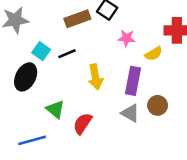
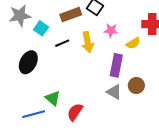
cyan square: (41, 51) -> (41, 28), moved
yellow arrow: (95, 77) -> (88, 42), moved
green triangle: (55, 109) -> (53, 98), moved
red semicircle: (83, 124) -> (75, 112), moved

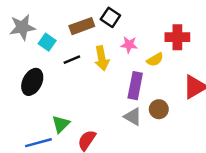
green triangle: (53, 98) -> (61, 124), turned 35

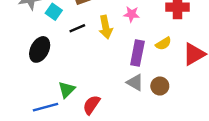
yellow semicircle: (155, 60) -> (163, 44), moved
brown circle: (159, 109) -> (160, 86), moved

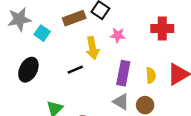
black line: (77, 28) -> (75, 70), moved
yellow semicircle: (163, 44) -> (151, 75), moved, turned -63

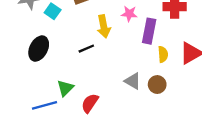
purple rectangle: (123, 73) -> (149, 31), moved

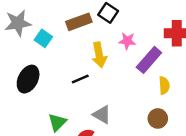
purple rectangle: (149, 31) -> (149, 60), turned 30
gray triangle: (133, 81) -> (102, 115), moved

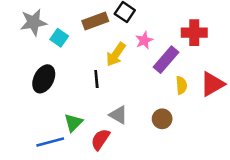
pink star: (127, 41) -> (144, 40), turned -30
yellow arrow: (99, 55) -> (116, 54), turned 45
black line: (80, 79) -> (96, 79), turned -72
brown circle: (158, 118) -> (162, 119), moved

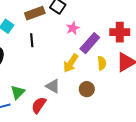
red cross: (194, 33) -> (120, 32), moved
yellow arrow: (116, 54) -> (71, 63), moved
black line: (96, 79) -> (32, 40), moved

